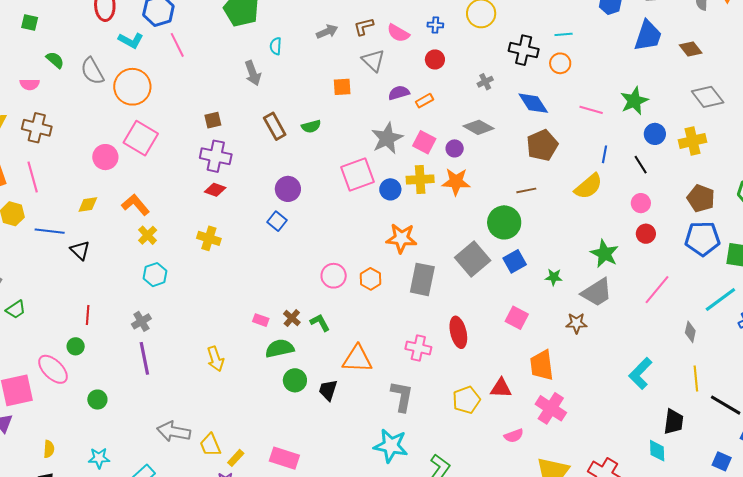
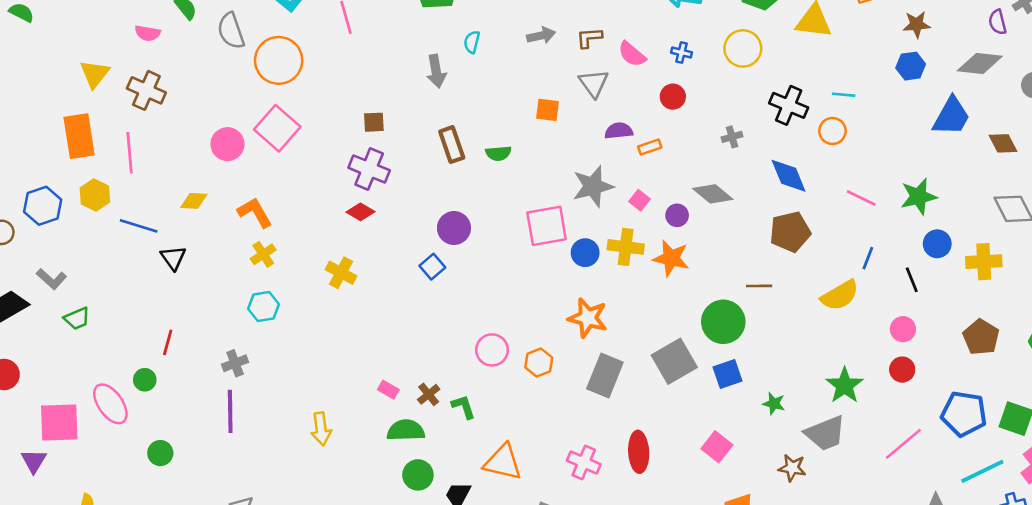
pink square: (424, 142) -> (640, 200), size x0.7
blue pentagon: (702, 239) -> (964, 414), moved

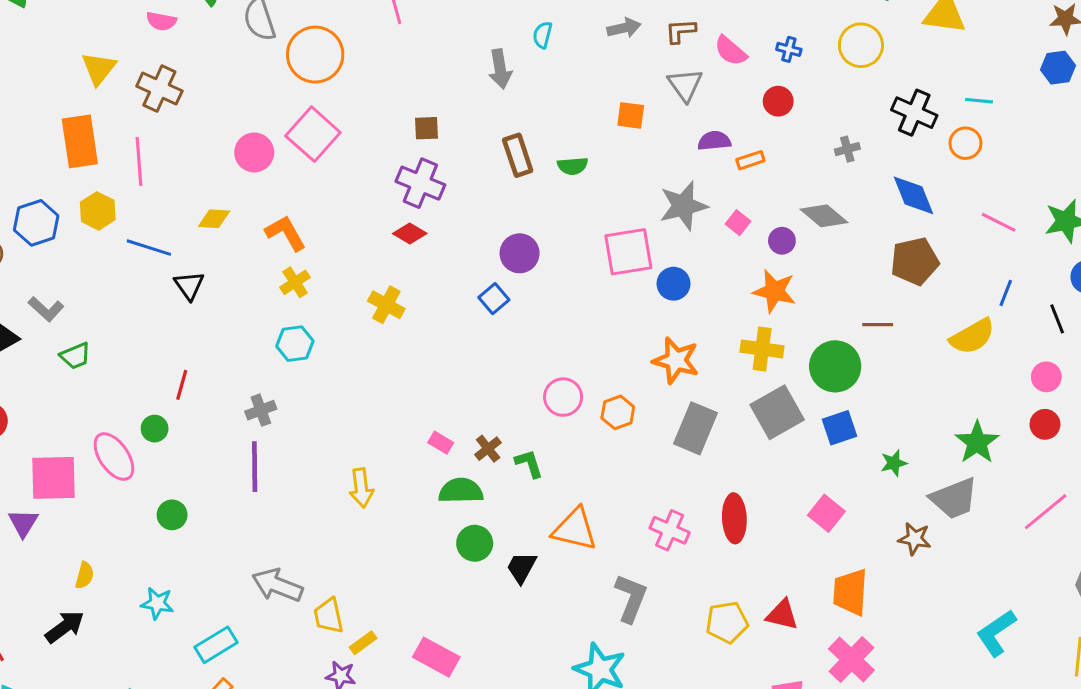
yellow cross: (626, 247) -> (762, 349), moved
green star: (774, 404) -> (894, 463), turned -30

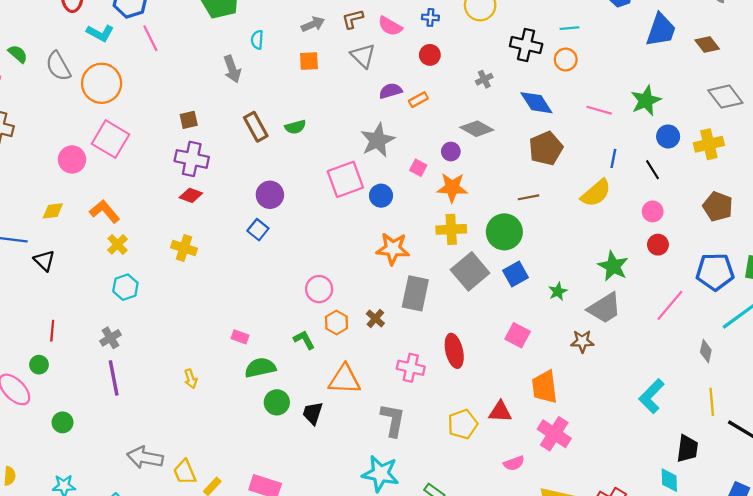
orange square: (631, 115) -> (309, 61), moved
pink square: (738, 223) -> (418, 168), moved
orange hexagon: (618, 412) -> (337, 322), moved
brown cross: (488, 449) -> (375, 318), moved
yellow arrow: (361, 488) -> (191, 379), size x0.7

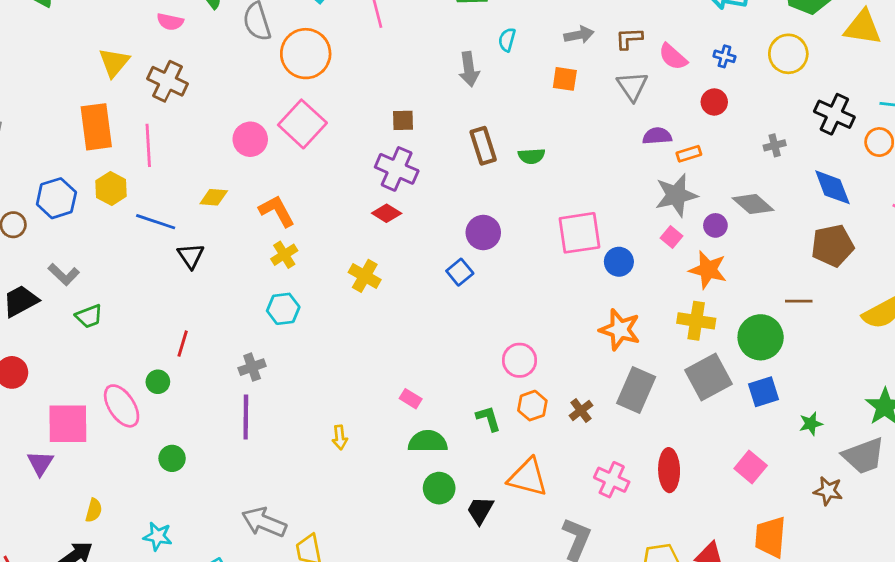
gray star: (378, 140) -> (676, 195), moved

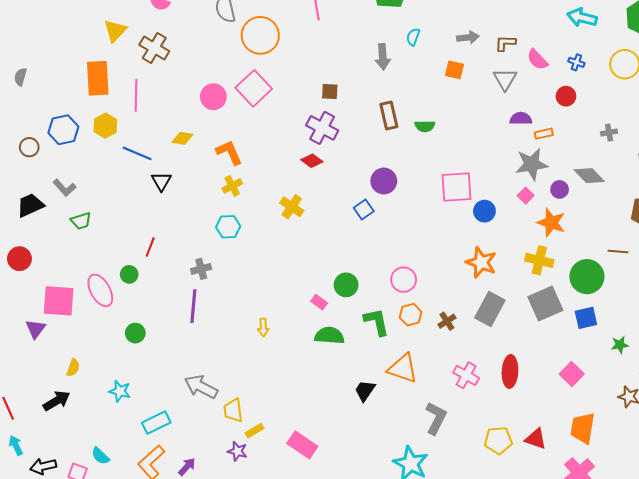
green L-shape: (488, 418) -> (377, 322), size x1.4
green circle: (439, 488) -> (346, 285), moved

